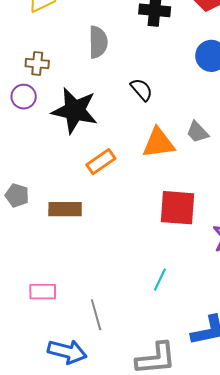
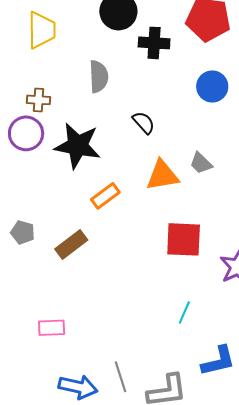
purple circle: (24, 97) -> (26, 133), size x1.4
brown rectangle: (65, 209) -> (71, 244), turned -36
cyan line: (160, 280) -> (184, 312), moved
gray line: (96, 315) -> (120, 377), moved

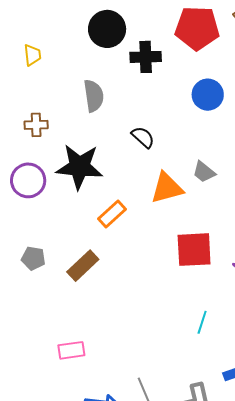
yellow trapezoid: (42, 30) -> (32, 55), size x0.6
purple circle: (26, 133) -> (28, 180), moved

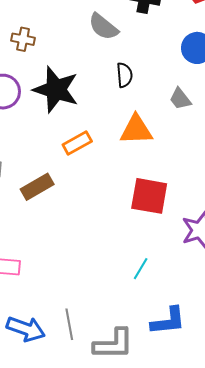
gray semicircle: (94, 96) -> (103, 27), moved, turned 124
black semicircle: (143, 137) -> (124, 75), turned 30
gray trapezoid: (204, 172) -> (180, 99), moved

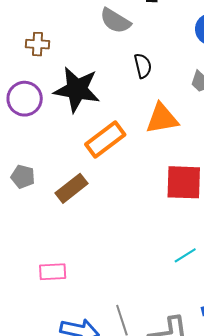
orange rectangle: (77, 143) -> (105, 140), size x1.4
cyan line: (141, 269) -> (185, 255), turned 35

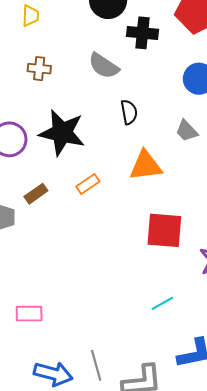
brown cross: (37, 44) -> (39, 69), moved
orange rectangle: (105, 140) -> (88, 184), size x0.6
brown rectangle: (71, 188) -> (36, 194), moved, size x0.7

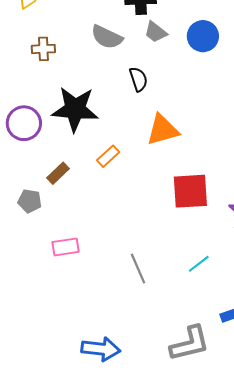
gray trapezoid: (187, 131) -> (156, 32), moved
pink rectangle: (29, 314) -> (66, 247), moved
gray line: (96, 365) -> (138, 269), moved

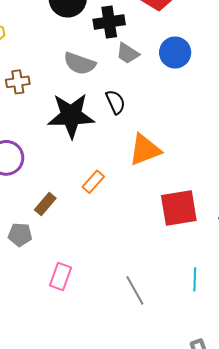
black star: (75, 109) -> (71, 116), moved
pink rectangle: (66, 247) -> (60, 276), turned -56
cyan line: (199, 264) -> (195, 279), turned -45

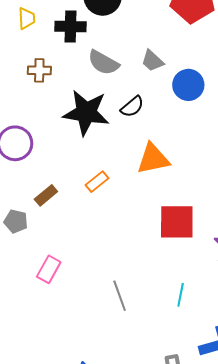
black cross: (109, 22) -> (71, 26), moved
blue circle: (175, 53) -> (188, 85), moved
black semicircle: (115, 102) -> (132, 107), turned 65

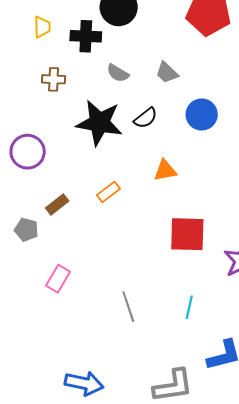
gray semicircle: (103, 63) -> (118, 73), size x0.7
blue circle: (188, 85) -> (202, 114), moved
orange triangle: (153, 159) -> (165, 171), size x0.7

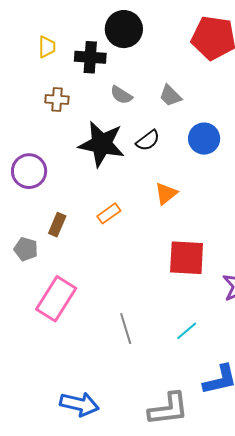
orange triangle: (165, 171) -> (166, 194), turned -30
brown rectangle: (57, 204) -> (57, 225), turned -30
pink rectangle: (58, 279) -> (56, 299), size x1.6
cyan line: (189, 307) -> (187, 331), turned 35

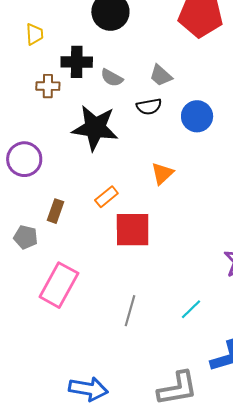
black cross: (90, 57) -> (77, 62), moved
black semicircle: (148, 140) -> (149, 107), moved, turned 30
red square: (187, 258) -> (133, 230), moved
gray line: (126, 329) -> (130, 311), turned 36

